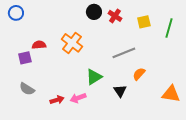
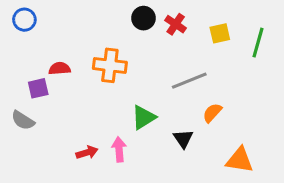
orange cross: (72, 43) -> (110, 65), turned -30
gray semicircle: (27, 89) -> (23, 120), moved
orange triangle: (171, 94) -> (240, 160), moved
pink arrow: (78, 98) -> (119, 149), turned 105

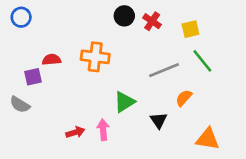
green line: (258, 43) -> (202, 61), moved, turned -55

